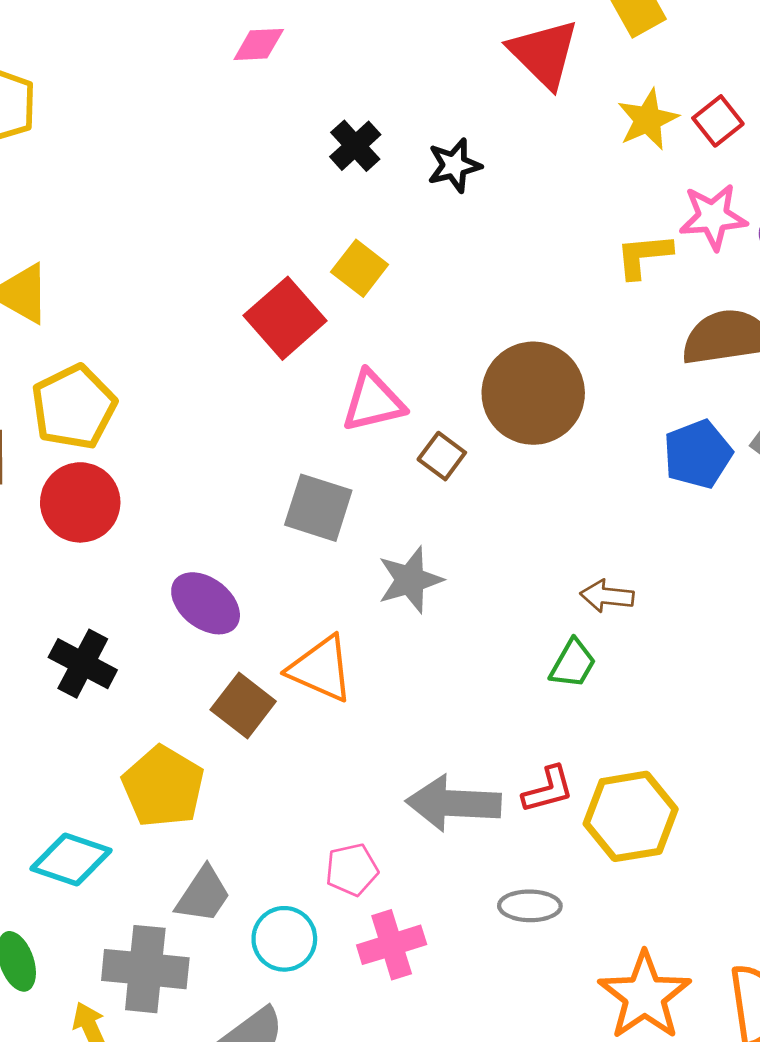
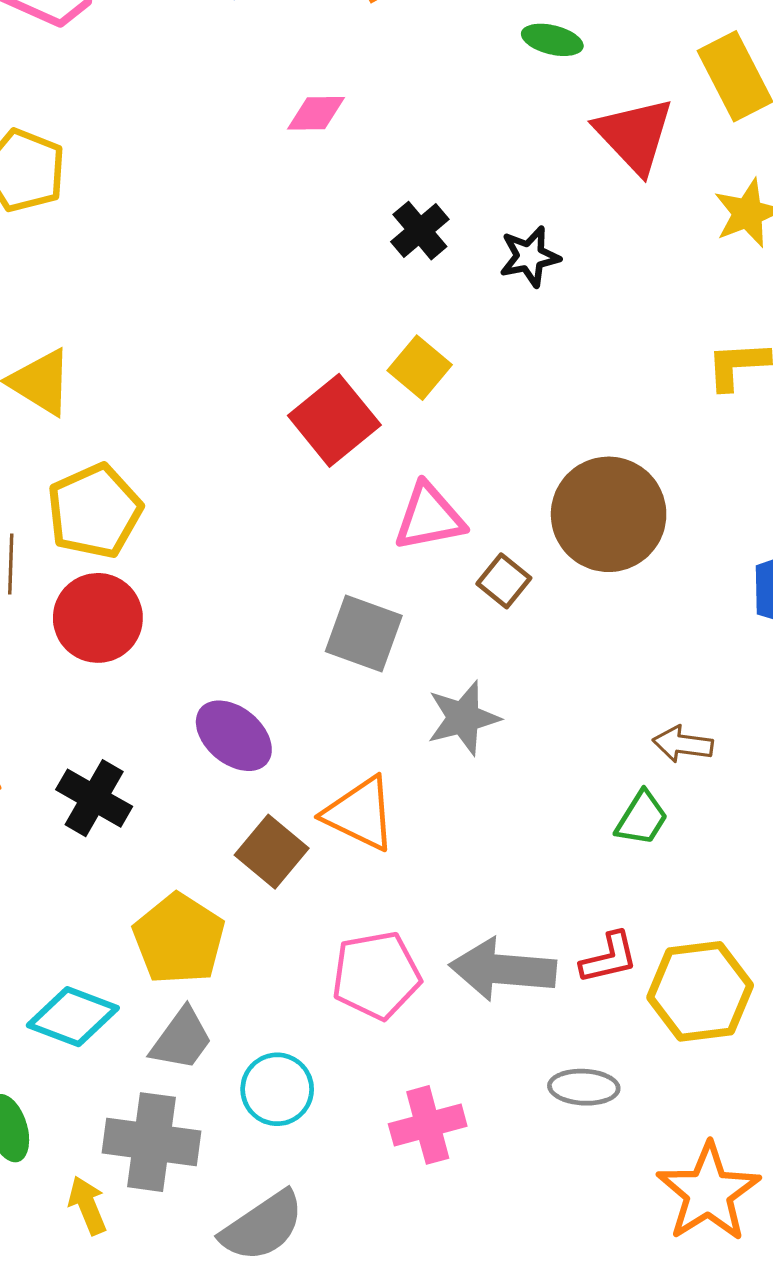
pink pentagon: (352, 870) -> (376, 975), moved, size x1.5
gray trapezoid: (203, 895) -> (182, 1039), moved
cyan circle: (284, 939) -> (277, 1089), moved

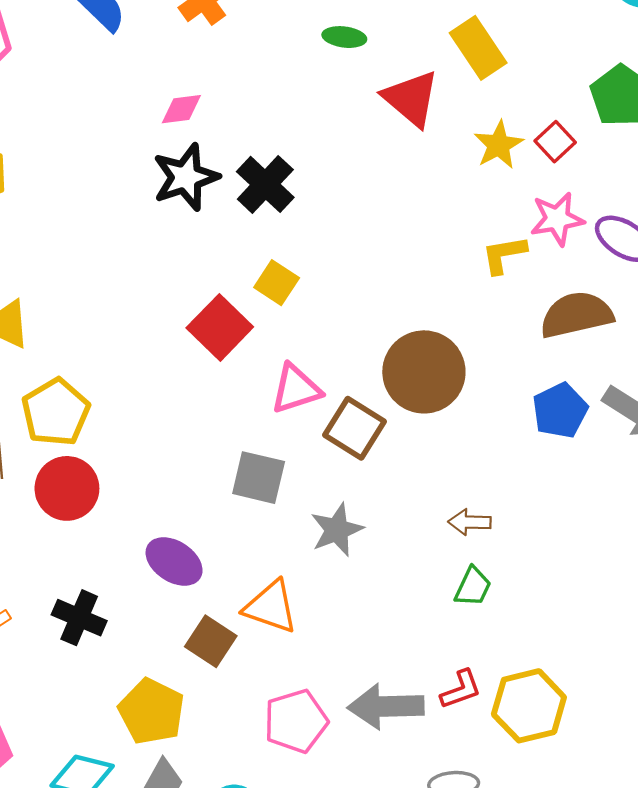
black cross: (420, 231) -> (265, 184), size x1.4
black star: (530, 257) -> (186, 177), moved, size x1.5
brown square: (504, 581) -> (355, 428), size x1.6
brown arrow: (683, 744) -> (470, 522), moved

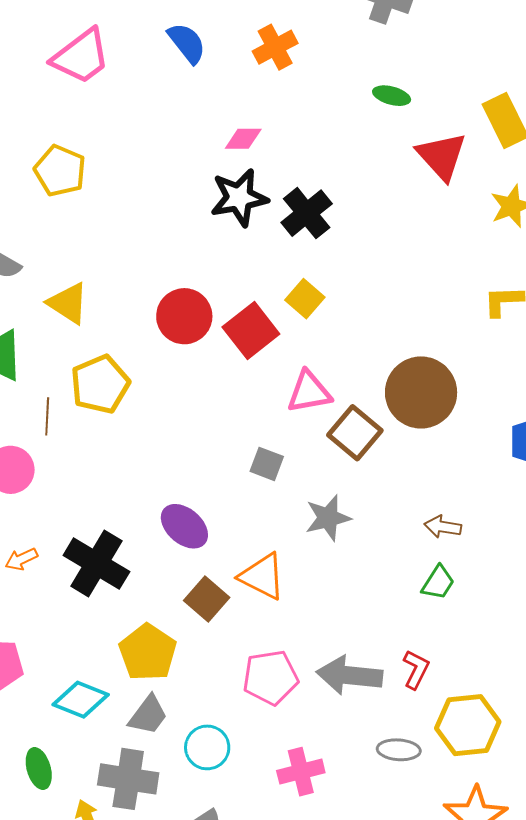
gray square: (259, 478) -> (267, 464), size x0.7
red circle: (67, 488) -> (184, 316), moved
black cross: (79, 618) -> (96, 564), size x1.4
red L-shape: (461, 689) -> (416, 669), turned -51
yellow hexagon: (529, 706) -> (468, 725), moved

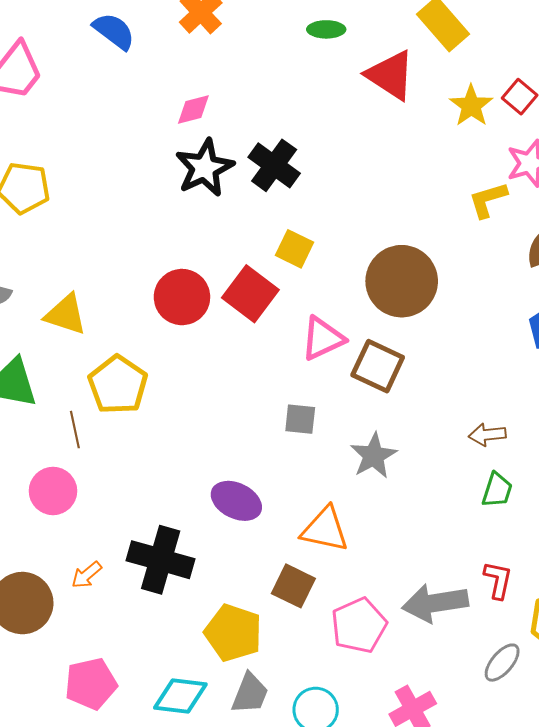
brown circle: (421, 392) -> (402, 281), moved
brown square: (207, 599) -> (293, 586), moved
gray ellipse: (399, 750) -> (502, 663), turned -39

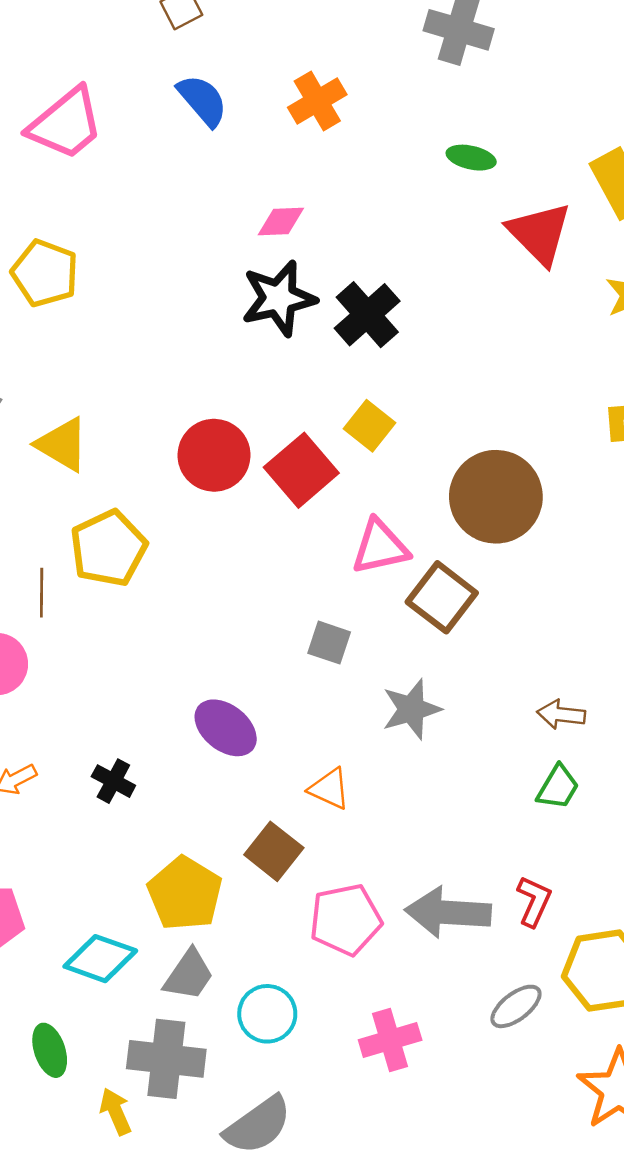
orange triangle: (325, 529) -> (329, 789), size x0.7
black cross: (161, 560) -> (113, 781), size x0.5

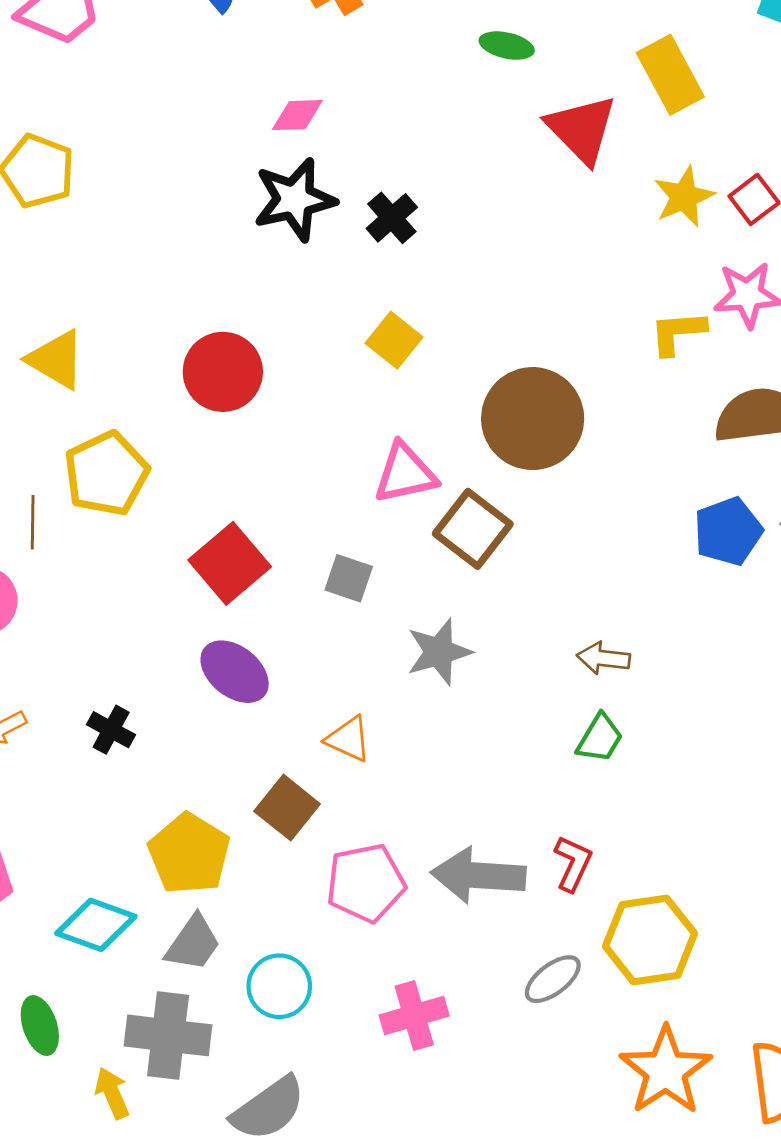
black cross: (367, 315) -> (392, 218), size x0.7
red square: (301, 470) -> (230, 563), moved

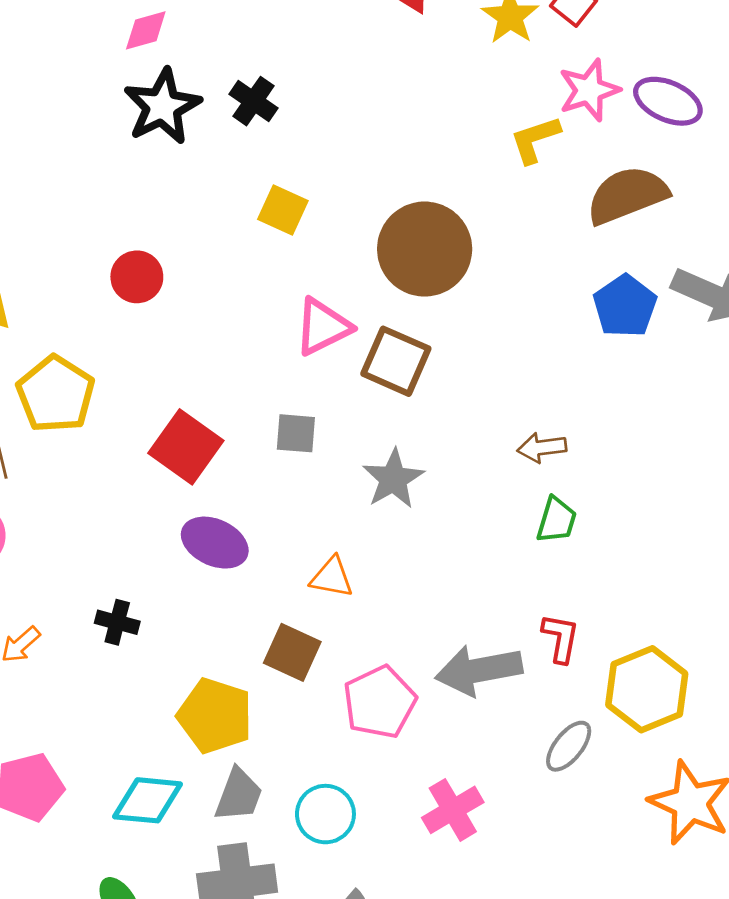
red circle: (223, 372) -> (137, 277), size x0.7

